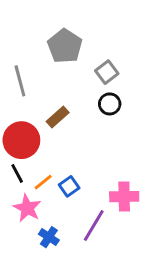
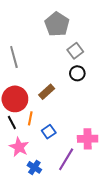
gray pentagon: (65, 46) -> (57, 24), moved
brown rectangle: (58, 117) -> (47, 92), moved
orange line: (43, 182) -> (30, 118), moved, turned -40

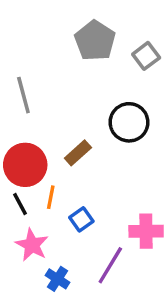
gray square: (75, 51) -> (146, 56), moved
black circle: (77, 73) -> (129, 122), size x1.5

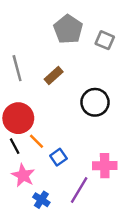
gray square: (146, 56) -> (105, 40), turned -30
black circle: (129, 122) -> (95, 102), moved
brown rectangle: (78, 153) -> (54, 76), moved
orange line: (51, 197) -> (37, 141), turned -56

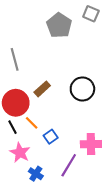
gray square: (105, 40) -> (91, 14), moved
brown rectangle: (54, 76) -> (42, 89), moved

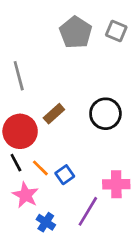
gray square: (91, 14) -> (116, 31), moved
orange line: (32, 123) -> (40, 168), moved

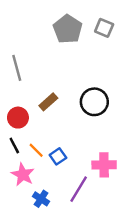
red circle: (20, 131) -> (18, 118), size x0.7

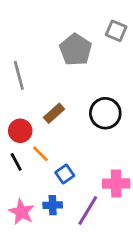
gray pentagon: (68, 29) -> (76, 50), moved
orange line: (36, 150) -> (40, 154), moved
pink star: (23, 175) -> (22, 212), moved
blue cross: (41, 199) -> (53, 205), moved, turned -35

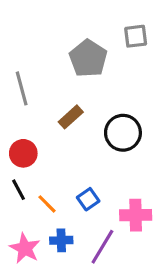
gray square: (116, 31) -> (136, 36), turned -30
brown rectangle: (54, 113) -> (71, 117), moved
orange line: (40, 154) -> (47, 204), moved
blue square: (65, 174) -> (88, 199), moved

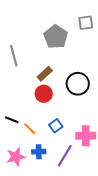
red circle: (23, 153) -> (44, 94), moved
black line: (19, 190) -> (12, 120), turned -40
pink star: (25, 248) -> (16, 157), turned 30

